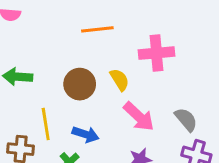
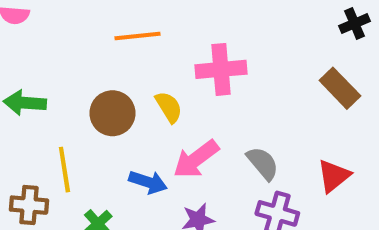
pink arrow: (139, 117) -> (196, 159), turned 100
blue arrow: (86, 134) -> (148, 182), moved

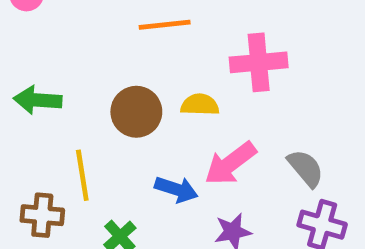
yellow semicircle: (169, 107) -> (200, 105), turned -56

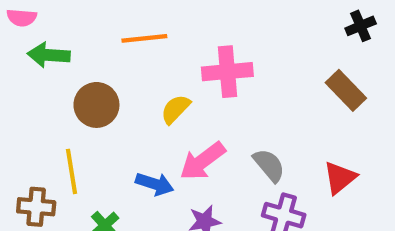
green arrow: (38, 100) -> (49, 55), moved
yellow semicircle: (200, 105) -> (175, 109), turned -48
brown circle: (136, 112) -> (96, 105), moved

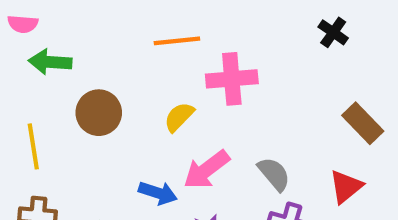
black cross: (361, 26) -> (333, 32), moved, turned -32
orange line: (144, 38) -> (177, 41), moved
brown rectangle: (346, 90) -> (363, 123), moved
yellow line: (72, 171) -> (33, 146), moved

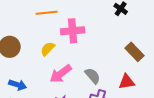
red triangle: (346, 187) -> (127, 82), turned 30
blue arrow: (158, 193) -> (18, 85), moved

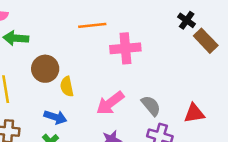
yellow semicircle: (48, 49) -> (67, 87), moved, turned -56
brown rectangle: (135, 52) -> (206, 41), moved

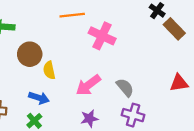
pink cross: (125, 48) -> (102, 36), turned 30
red triangle: (194, 113) -> (179, 83), moved

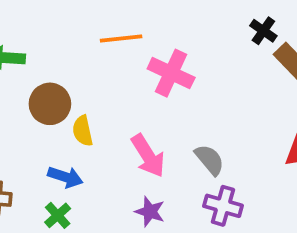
pink arrow: (88, 85) -> (148, 156), turned -85
purple star: (89, 118) -> (150, 212), turned 30

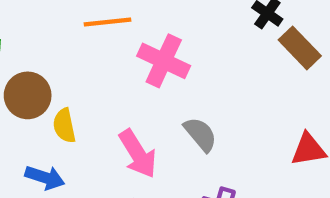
gray semicircle: (210, 160) -> (200, 134), moved

